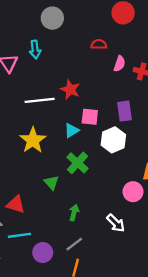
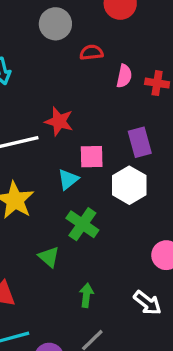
gray circle: (52, 18) -> (55, 24), moved

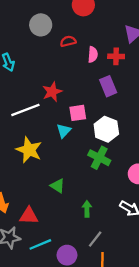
red star: (59, 121) -> (52, 92), turned -30
purple rectangle: (140, 142) -> (108, 86), moved
green cross: (82, 224) -> (99, 158), moved

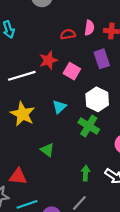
red semicircle: (68, 41) -> (68, 34), moved
pink square: (78, 113) -> (72, 71), moved, turned 35
cyan triangle: (64, 131) -> (59, 107), moved
green arrow: (87, 209) -> (86, 173), moved

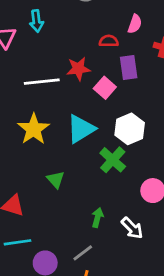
pink semicircle: (89, 28) -> (135, 24), moved
purple rectangle: (102, 59) -> (129, 68), moved
cyan triangle: (59, 107) -> (81, 129), size x1.6

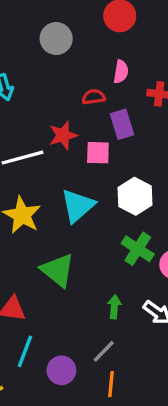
pink square: (105, 88) -> (98, 153), turned -30
green cross: (113, 160) -> (138, 249), moved
green triangle: (56, 180) -> (58, 270), size x1.6
cyan line: (17, 242) -> (25, 351), turned -52

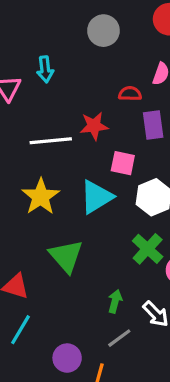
pink square: (98, 153) -> (123, 163), moved
gray line: (104, 351) -> (119, 338), moved
purple circle: (61, 370) -> (67, 358), moved

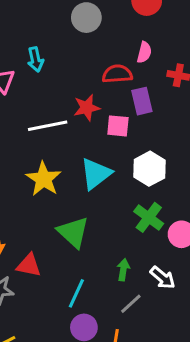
red semicircle: (130, 94) -> (117, 74), size x1.4
pink square: (123, 163) -> (118, 126), moved
cyan line: (21, 330) -> (76, 293), moved

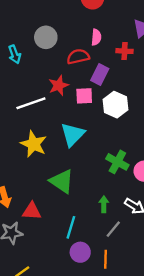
gray circle: (86, 18) -> (46, 37), moved
purple rectangle: (142, 101) -> (100, 74), turned 48
white hexagon: (149, 169) -> (116, 105), moved

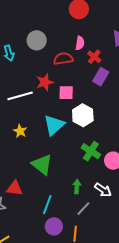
red cross: (125, 51) -> (94, 57), moved, turned 32
purple rectangle: (100, 74) -> (101, 77), moved
white hexagon: (116, 105) -> (83, 115), moved
yellow star: (34, 144) -> (20, 131), size x0.6

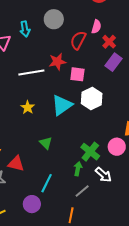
red semicircle: (63, 59) -> (78, 40), turned -60
green cross: (91, 151) -> (90, 152), moved
green triangle: (42, 165) -> (46, 143), size x0.6
purple circle: (54, 226) -> (32, 204), moved

